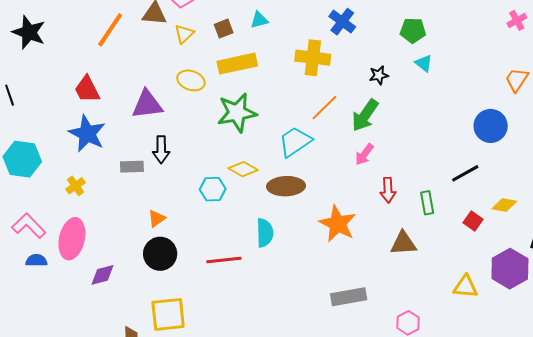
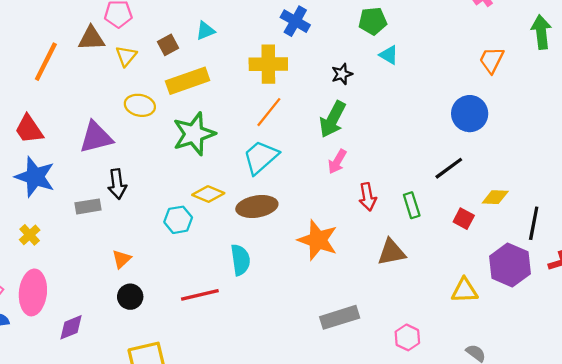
orange line: (324, 108) -> (269, 112), moved
black circle: (160, 254) -> (130, 297), size x0.7

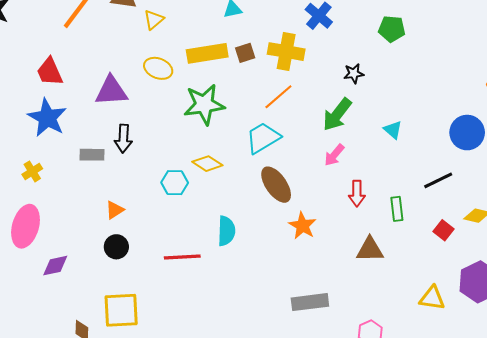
brown square: (168, 45) -> (245, 53), moved
cyan triangle: (389, 55) -> (393, 130), moved
brown ellipse: (257, 207) -> (276, 185), moved, turned 54
orange star: (318, 240) -> (303, 226), size x0.7

